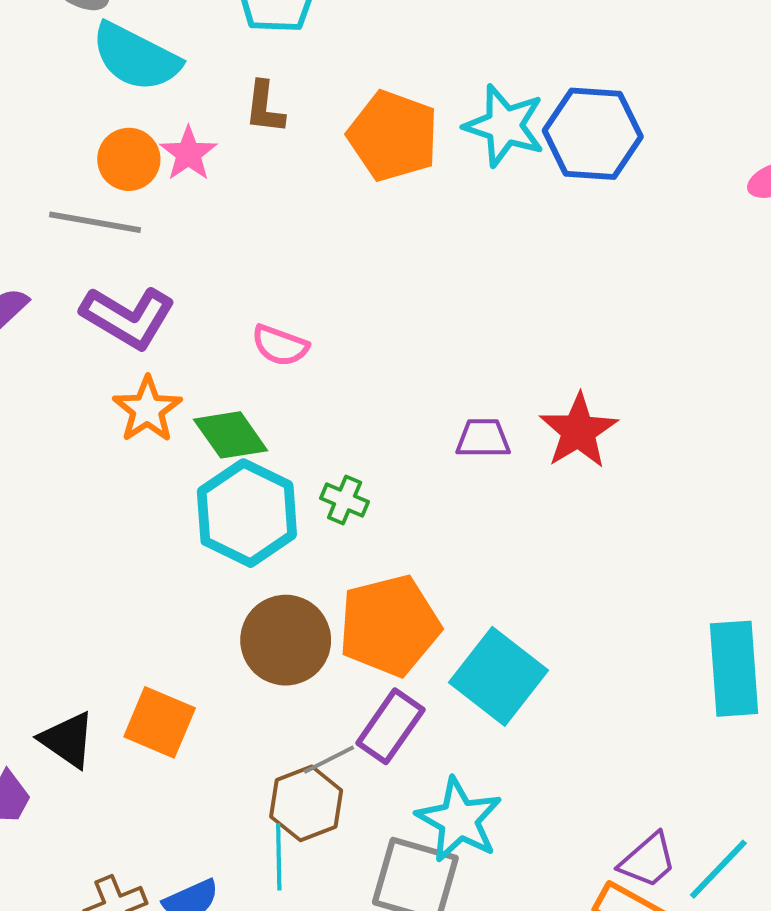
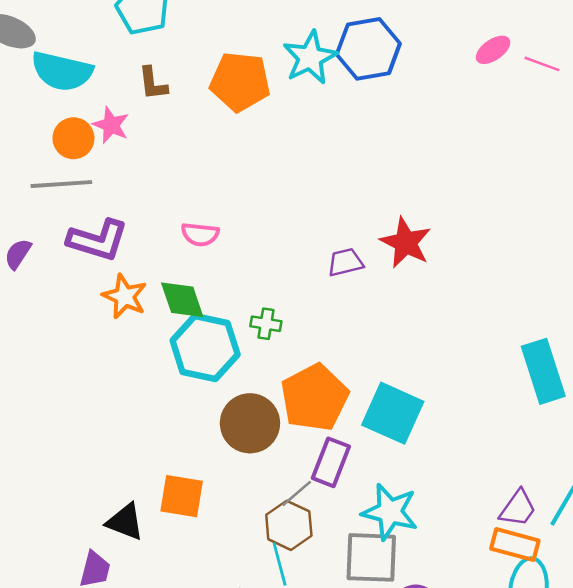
cyan star: (504, 126) -> (310, 58), turned -30
green diamond: (231, 435) -> (182, 300), turned 30

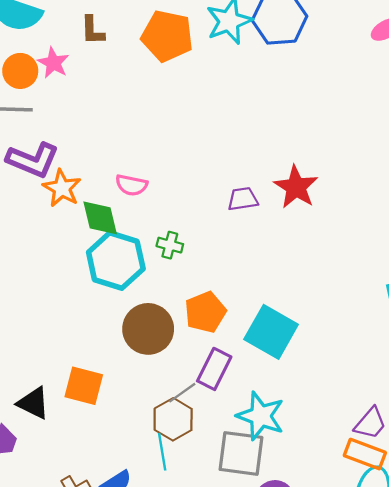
pink semicircle: (200, 234) -> (131, 185), moved
orange star: (125, 296) -> (62, 188), moved
orange pentagon: (314, 398) -> (205, 312), size x0.7

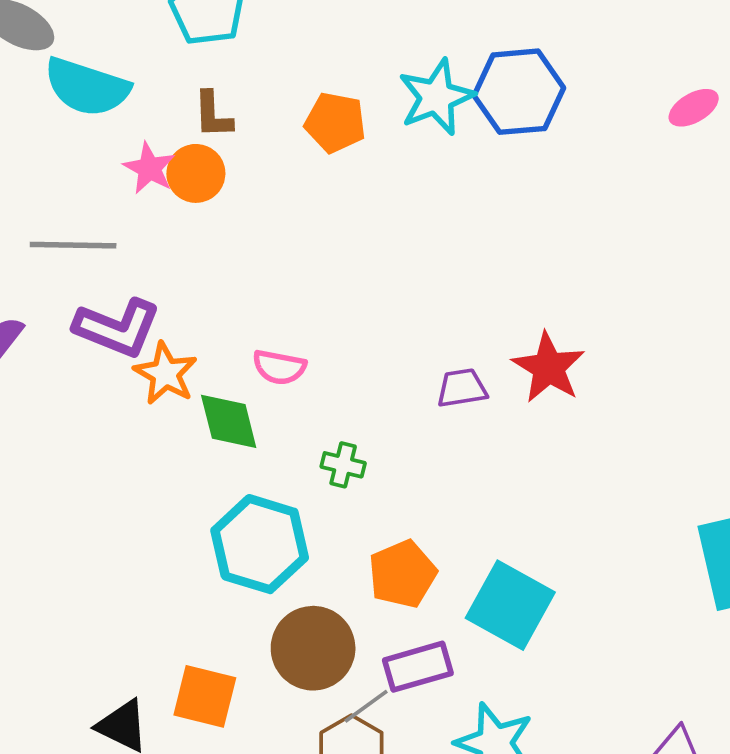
orange pentagon: (167, 36) -> (335, 122), size x0.7
orange circle: (20, 71) -> (196, 173), moved
cyan hexagon: (116, 261) -> (260, 544), moved
brown circle: (148, 329) -> (313, 648), moved
purple rectangle: (214, 369) -> (418, 667), turned 48

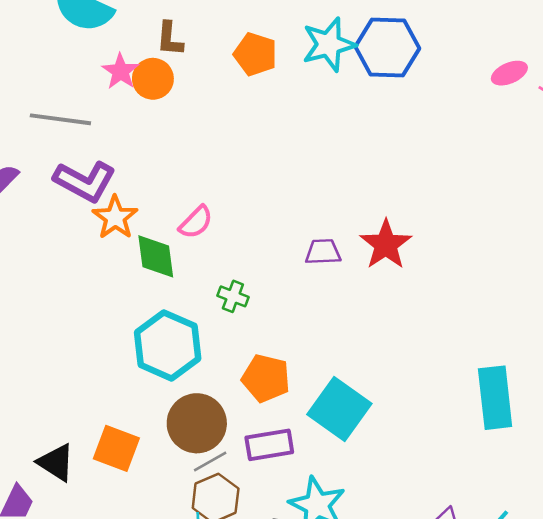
pink semicircle: (279, 367) -> (196, 222), turned -63
orange pentagon: (402, 574) -> (266, 378), turned 30
gray line: (366, 706) -> (210, 462), moved

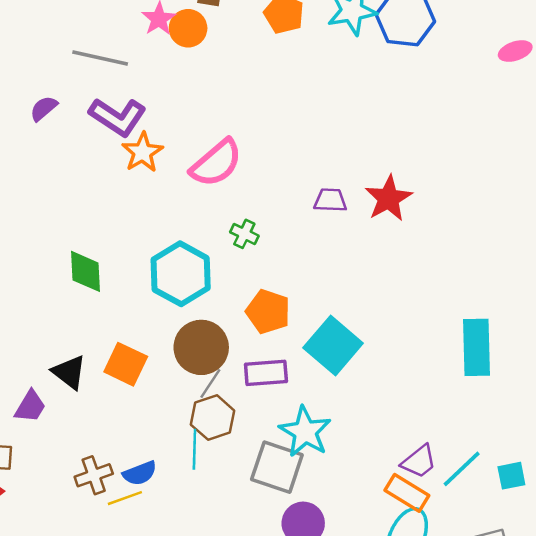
pink semicircle: (196, 222) -> (216, 163), size x1.6
green diamond: (156, 256) -> (85, 271), moved
gray line: (210, 462) -> (210, 383), turned -32

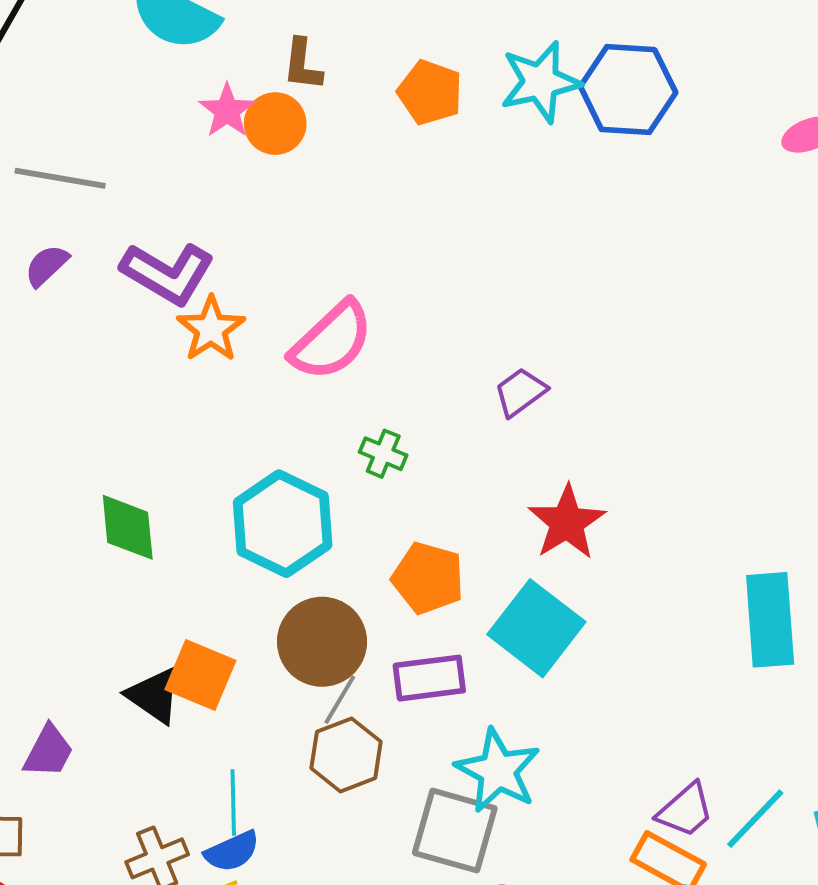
gray line: (100, 58) -> (60, 178), moved
red star: (388, 198) -> (567, 522), moved
purple trapezoid: (330, 200) -> (520, 392), turned -36
black triangle: (69, 372) -> (154, 696), moved
cyan line: (194, 449) -> (233, 803), moved

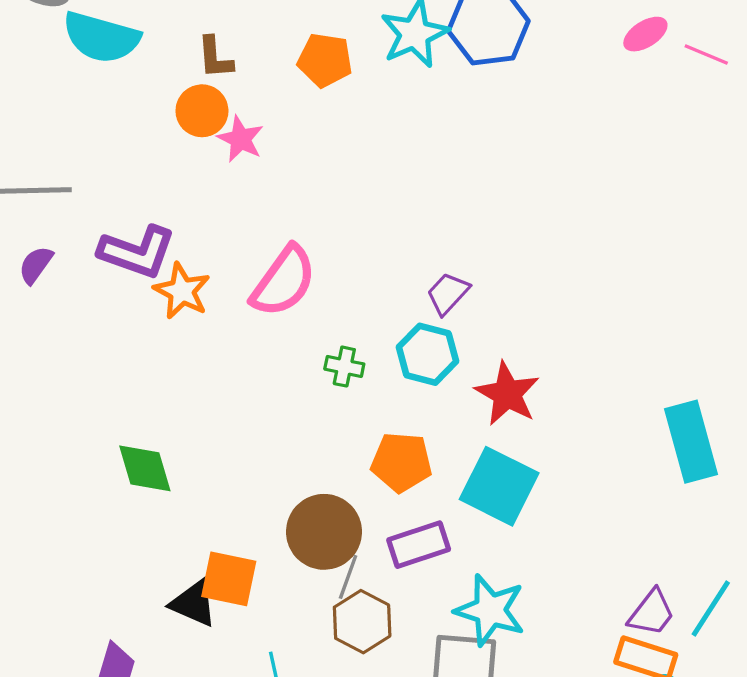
pink star: (227, 111) -> (240, 139), moved
cyan hexagon: (283, 524) -> (427, 354), moved, size x0.7

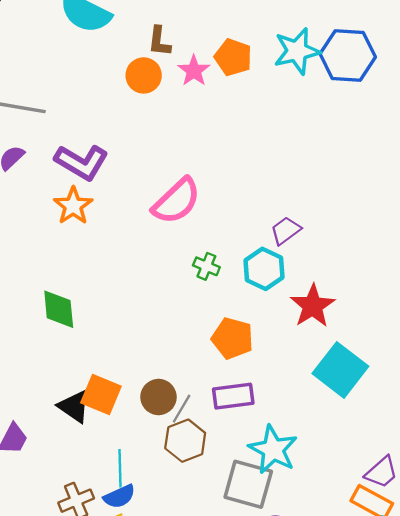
pink star: (240, 139) -> (194, 71), moved
orange star: (182, 291) -> (73, 206), moved
cyan square: (499, 486) -> (340, 370), moved
brown circle: (324, 532) -> (159, 397), moved, size x0.7

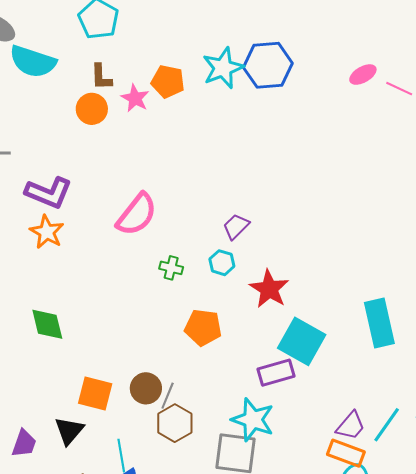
cyan hexagon: (264, 269) -> (222, 263), size x0.7
purple rectangle: (233, 396) -> (276, 373), moved
black triangle: (74, 406) -> (69, 431), moved, turned 44

